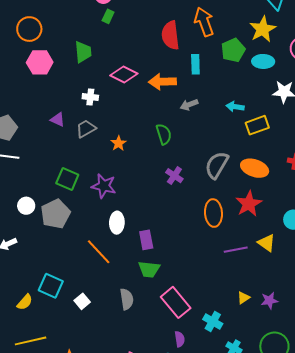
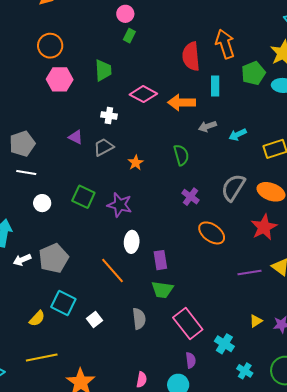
cyan arrow: (235, 107) -> (238, 135), moved, turned -36
white circle: (26, 206) -> (42, 203), moved
orange ellipse: (213, 213) -> (212, 233), moved, turned -52
gray pentagon: (55, 214) -> (54, 258), moved

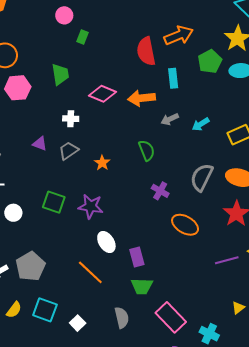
pink circle: (125, 14) -> (64, 15), moved
orange arrow: (225, 44) -> (179, 35), turned 92
white ellipse: (132, 242) -> (106, 242), turned -30
yellow semicircle: (37, 318) -> (14, 310), moved

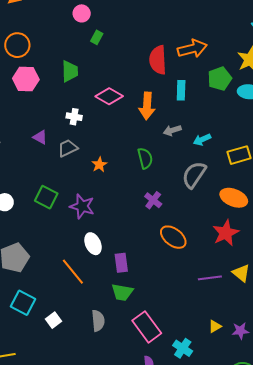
orange arrow: (141, 98) -> (147, 106), turned -88
gray semicircle: (202, 177) -> (194, 175), moved

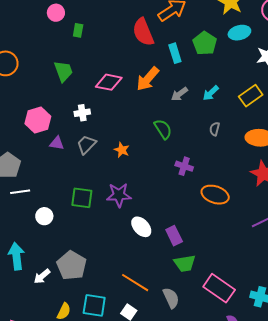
pink hexagon: (26, 79) -> (38, 120), moved
green pentagon: (220, 79) -> (205, 43), moved
orange arrow: (147, 106) -> (148, 79), turned 56
gray semicircle: (194, 175) -> (215, 129), size x0.5
orange line: (73, 272) -> (135, 283), moved

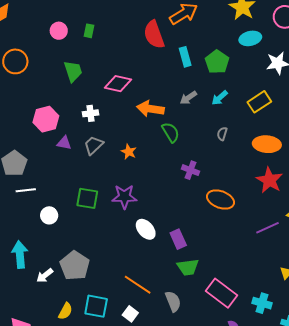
pink circle: (56, 13) -> (59, 31), moved
green pentagon: (205, 43) -> (217, 62), moved
orange arrow: (148, 79) -> (150, 109), moved, turned 56

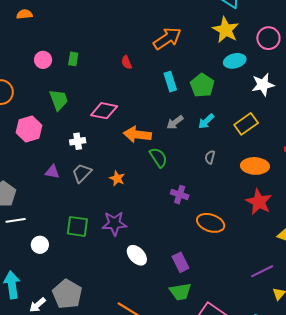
red semicircle: (154, 35) -> (127, 62), moved, size x0.5
pink hexagon: (46, 119) -> (29, 129), moved
purple line: (267, 228) -> (262, 271), moved
purple rectangle: (178, 239) -> (181, 262), moved

